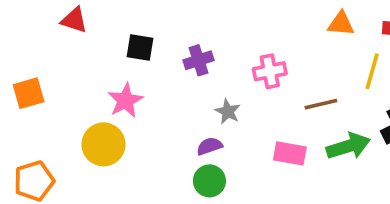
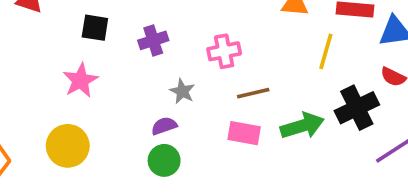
brown line: (321, 104) -> (253, 93), moved
yellow circle: (103, 144) -> (68, 146), moved

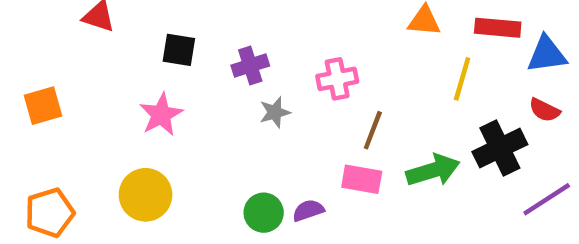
gray star: (182, 91) -> (275, 112), moved, turned 30
brown line: (253, 93) -> (373, 130), turned -56
purple semicircle: (164, 126) -> (308, 210), moved

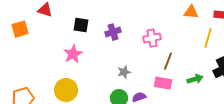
orange square: (43, 106) -> (20, 29), moved
gray star: (275, 112) -> (124, 72), moved
green arrow: (433, 170) -> (195, 79), size x0.7

